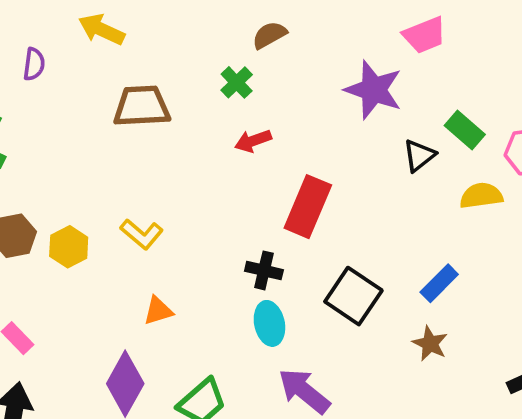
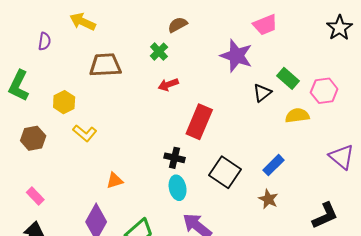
yellow L-shape: (142, 234) -> (85, 133), moved
yellow hexagon: (69, 247) -> (64, 102), moved

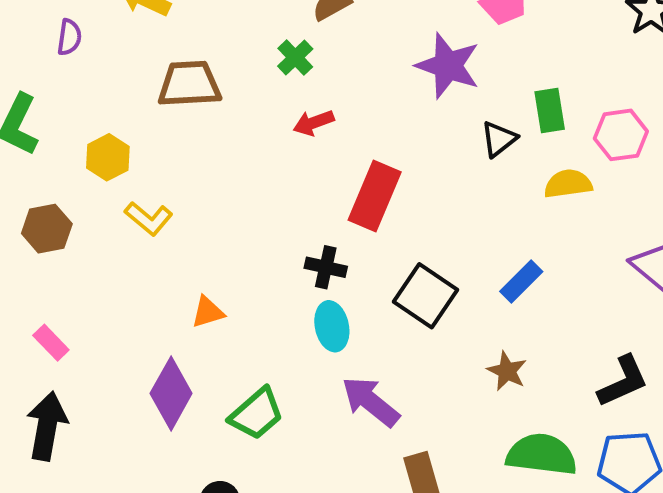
green rectangle: (288, 78) -> (550, 110), turned 40
brown star: (268, 199) -> (507, 371), moved

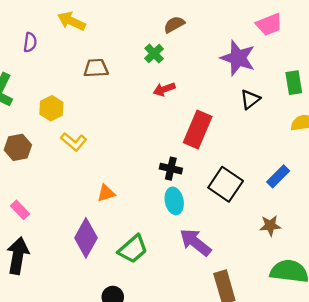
brown trapezoid: (189, 84) -> (96, 68), size x0.7
black triangle: (499, 139) -> (250, 99), moved
brown star: (507, 371) -> (270, 226), turned -30

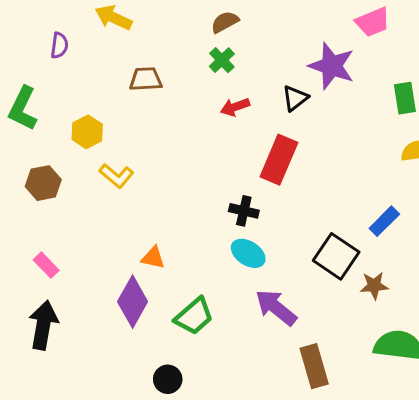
brown semicircle: (174, 24) -> (225, 22), moved
black triangle: (250, 99) -> (295, 98), moved
black square: (226, 184) -> (336, 256), moved
orange triangle: (106, 193) -> (153, 258), moved, turned 30
cyan ellipse: (174, 201) -> (248, 253), turned -45

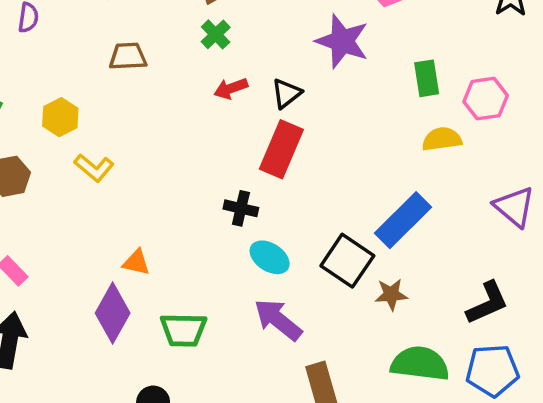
black triangle: (295, 98) -> (286, 94), moved
blue rectangle: (384, 221) -> (403, 220), size x1.6
cyan ellipse: (248, 253) -> (270, 257), moved
green trapezoid: (194, 316) -> (184, 330), turned 42

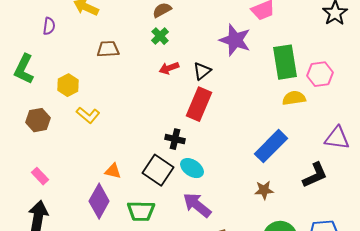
green rectangle: (427, 78) -> (285, 62), size x1.6
purple triangle: (514, 207) -> (337, 138), turned -32
black square: (347, 261) -> (158, 170), moved
black L-shape: (487, 303) -> (315, 175), moved

